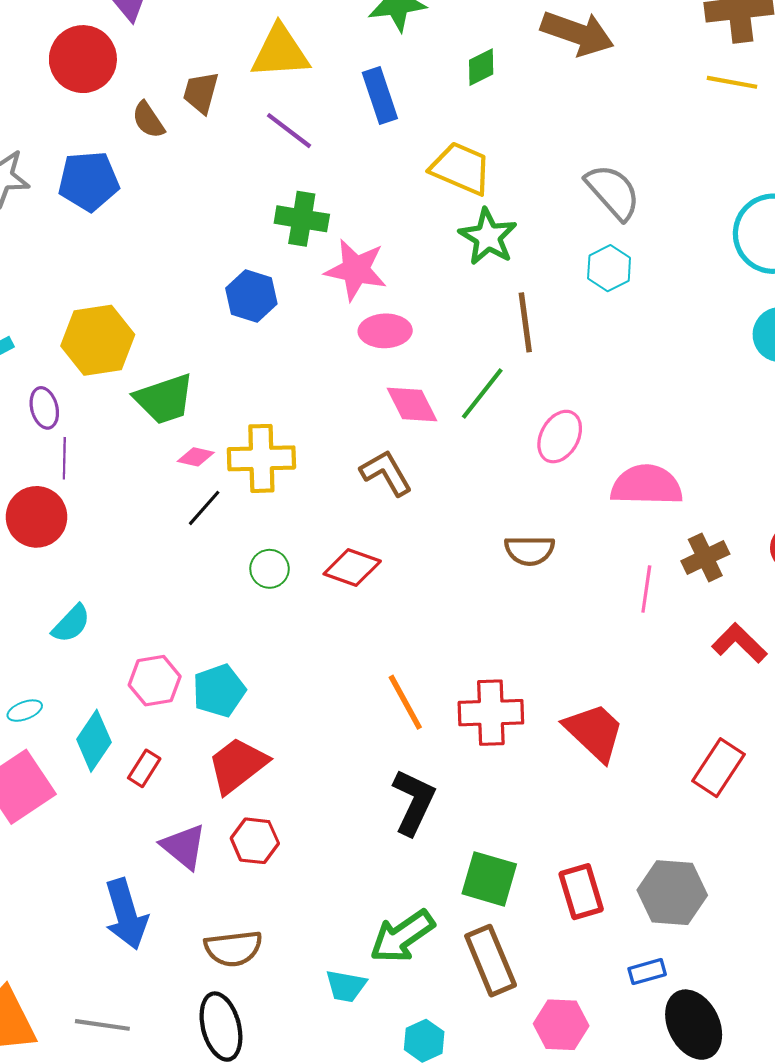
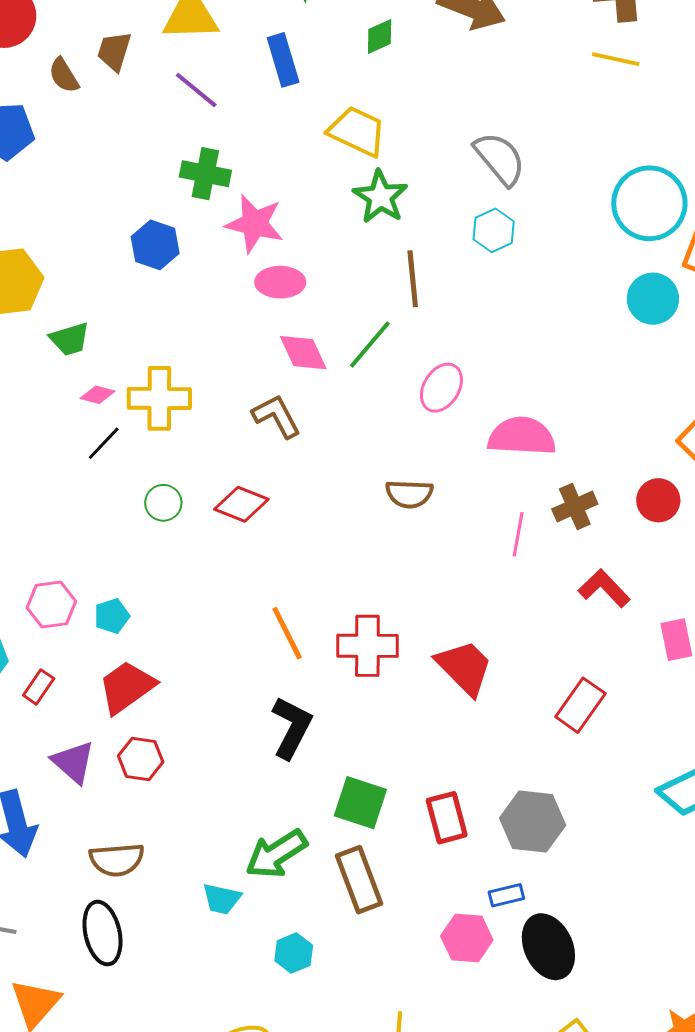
green trapezoid: (164, 399) -> (70, 339), size x0.7
cyan pentagon: (219, 691) -> (112, 616), size x0.7
pink hexagon: (561, 1025) -> (467, 938), moved

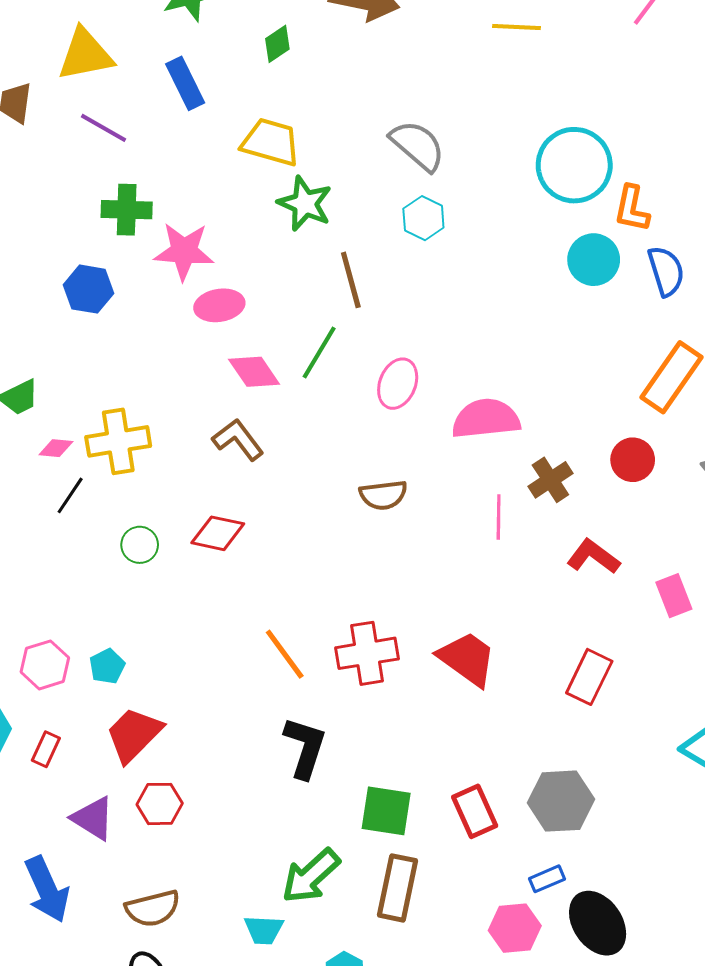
brown rectangle: (359, 880) -> (398, 888), turned 42

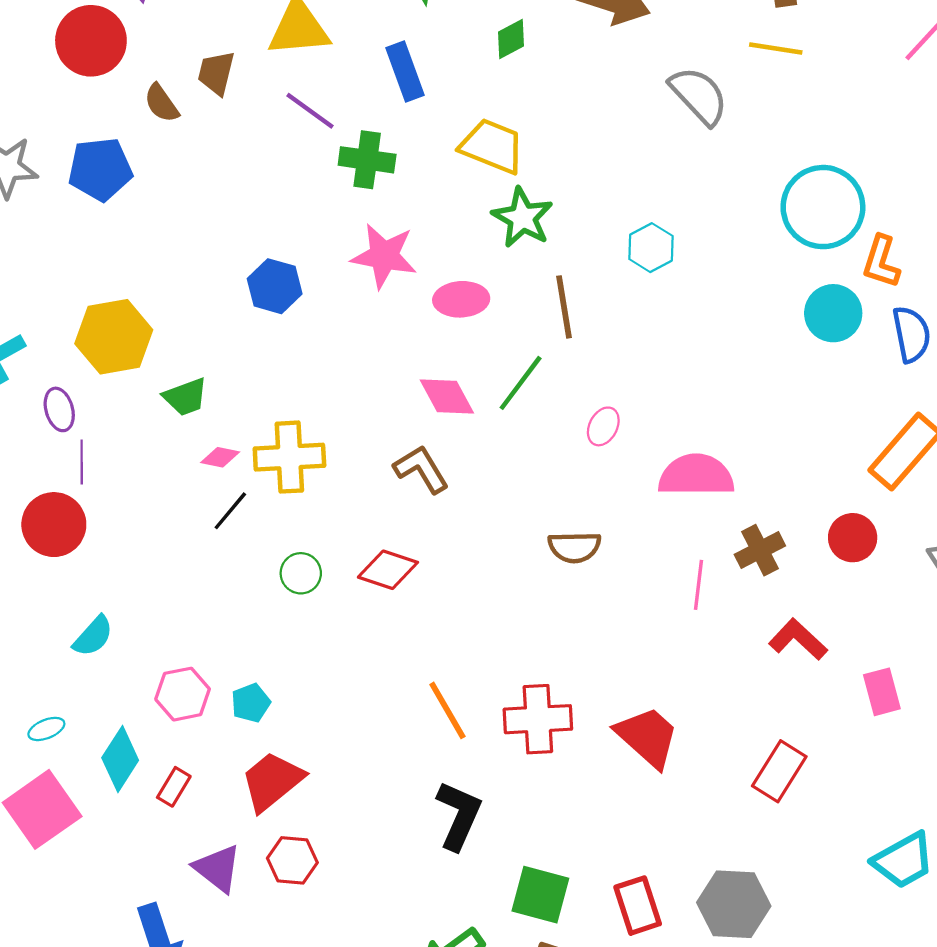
gray semicircle: (418, 146) -> (699, 96), moved
green cross: (127, 210) -> (367, 160), moved
pink ellipse: (219, 305) -> (461, 299), moved
pink ellipse: (398, 384) -> (603, 426), size x0.7

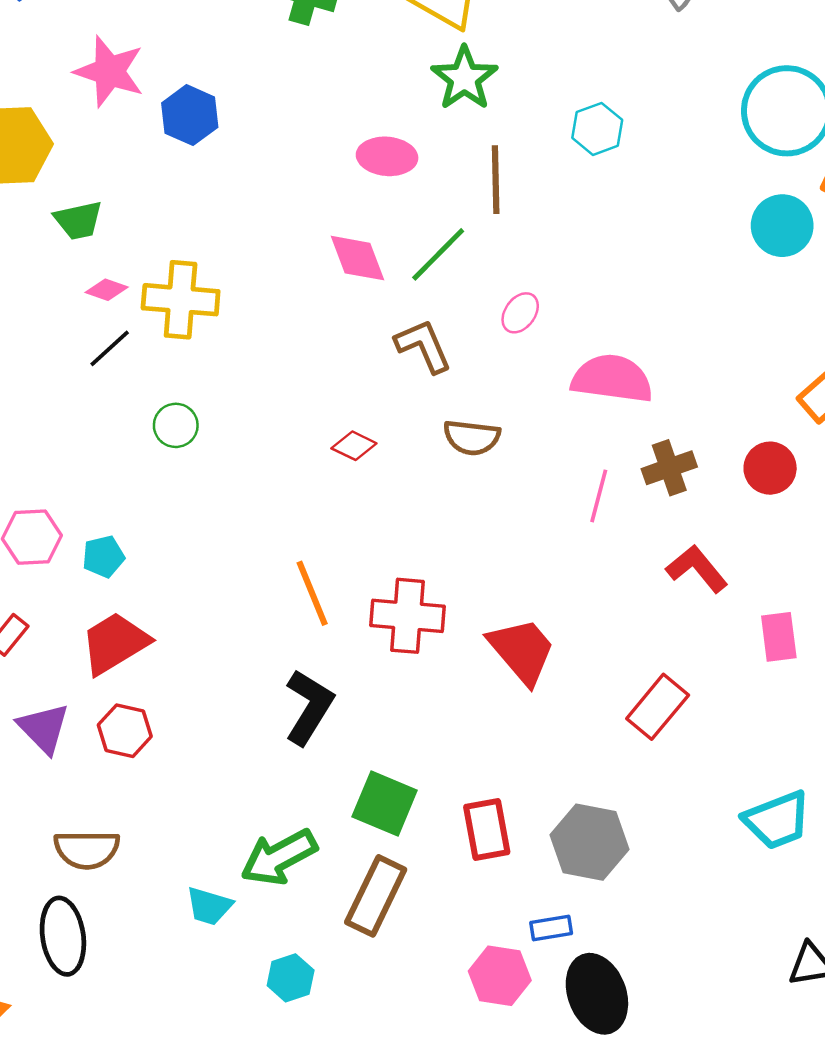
pink star: (384, 256) -> (109, 71), moved
brown L-shape: (421, 469) -> (423, 346), moved
red diamond: (388, 570) -> (354, 446), moved, size x0.7

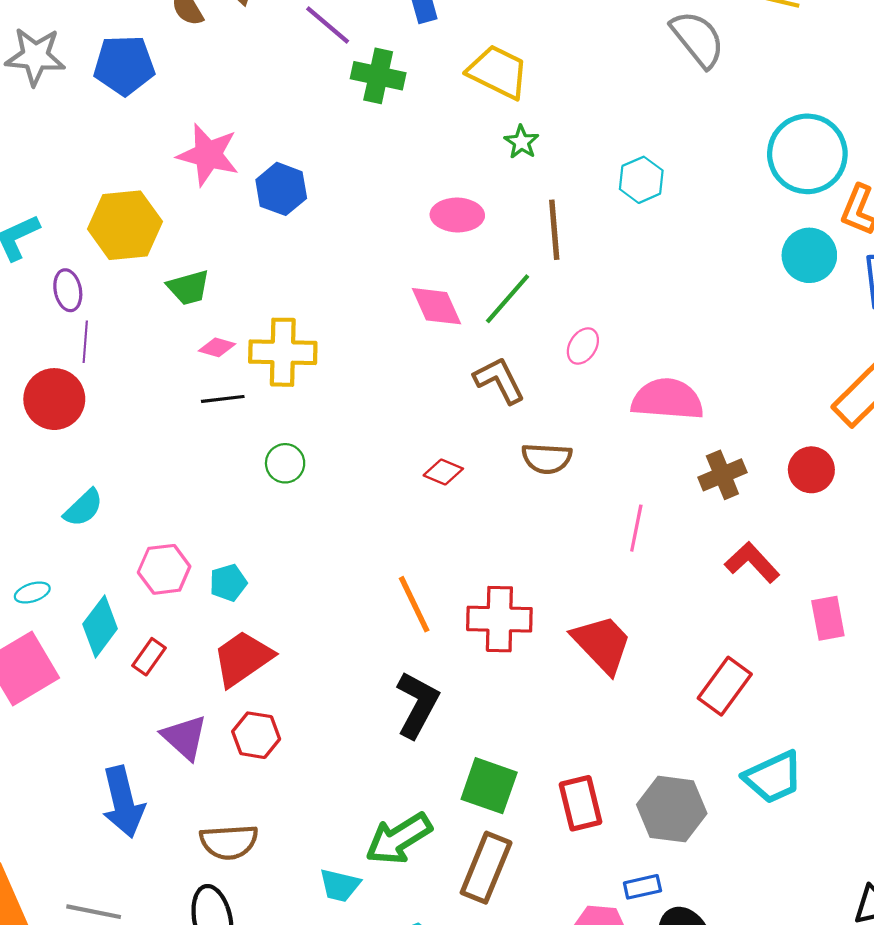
green star: (464, 78) -> (521, 142), size x0.6
black line: (110, 348) -> (223, 399), turned 39
pink line: (599, 496) -> (636, 528), moved
cyan trapezoid: (777, 820) -> (773, 777), moved

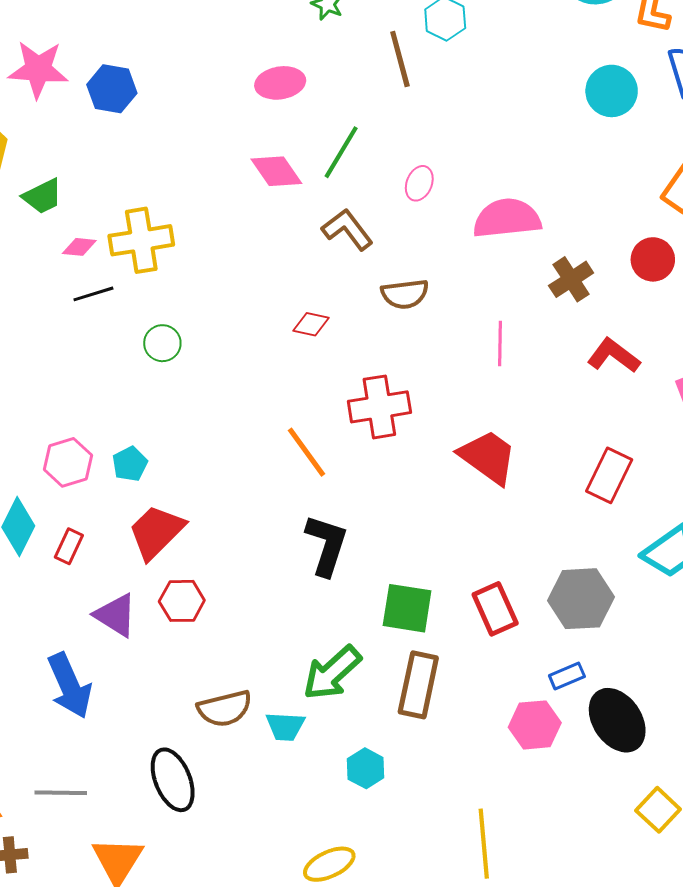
brown line: (554, 230) -> (400, 59), moved
cyan circle: (809, 255) -> (612, 91), moved
red cross: (499, 619) -> (379, 407), moved
brown semicircle: (229, 842) -> (225, 709), moved

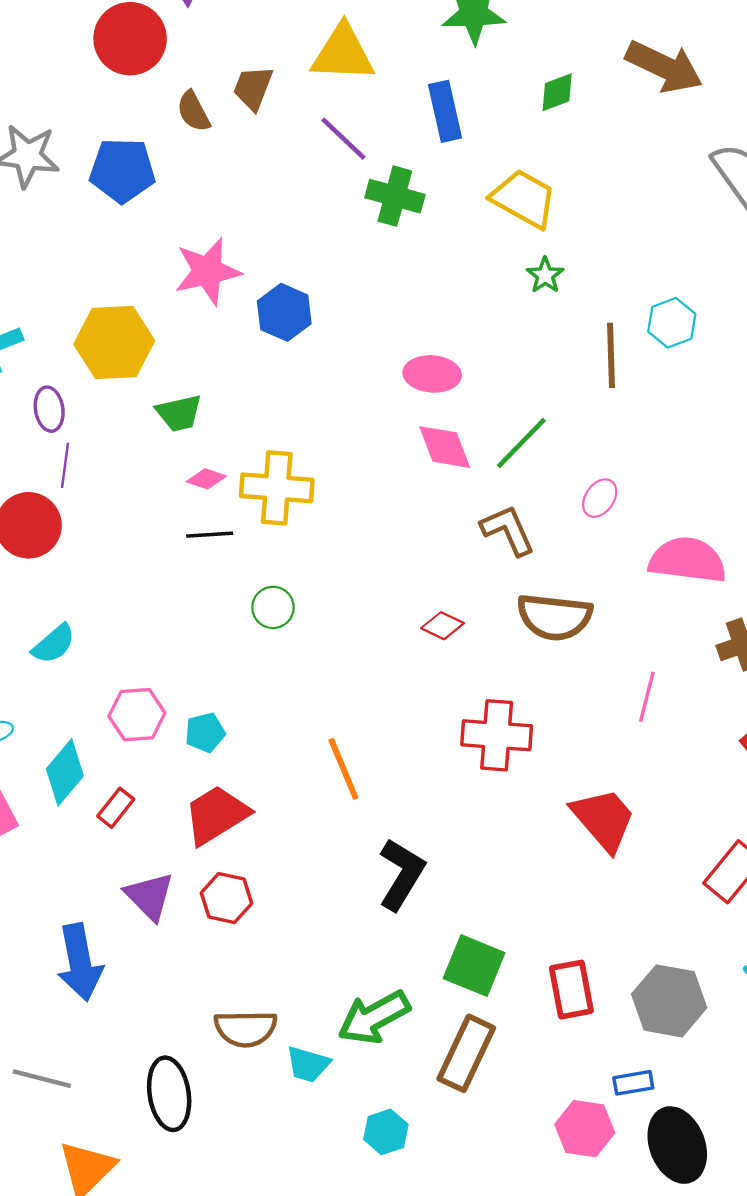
pink star: (38, 69) -> (208, 271), turned -30
pink ellipse: (280, 83) -> (432, 374), moved
brown semicircle: (405, 294) -> (554, 617), size x1.4
orange line: (306, 452) -> (343, 769), moved

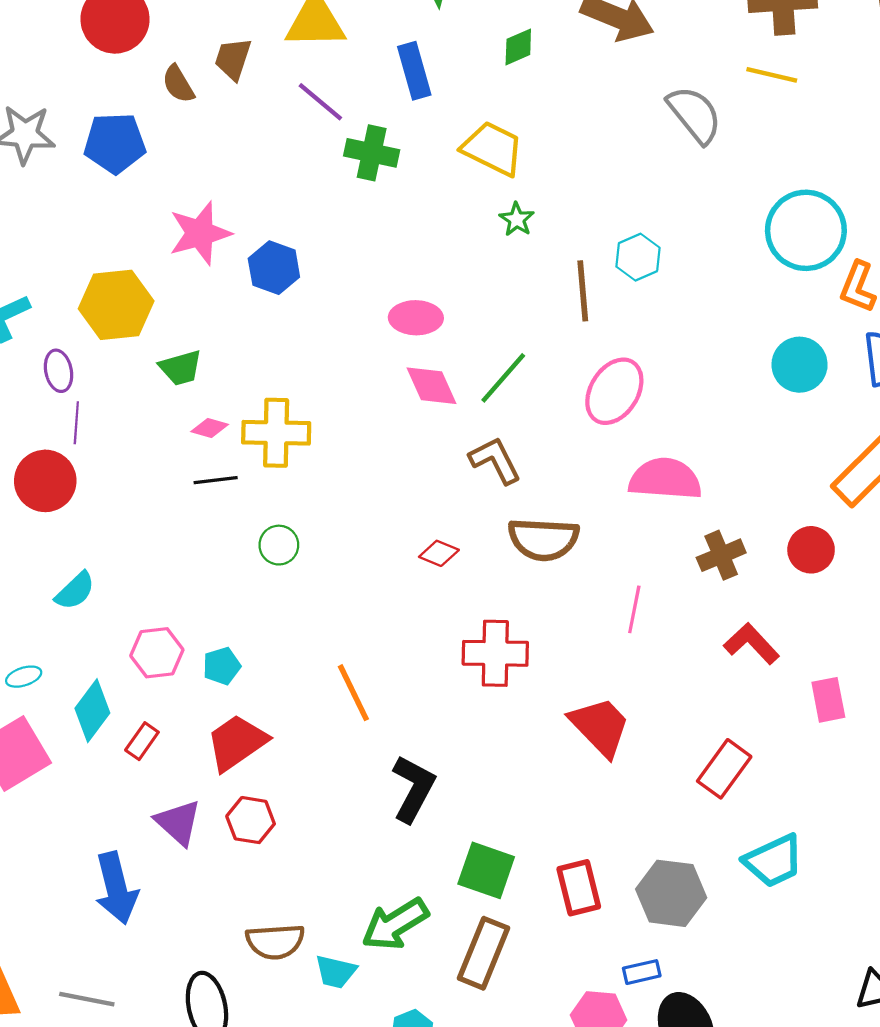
pink ellipse: (600, 498) -> (614, 391), moved, size x1.8

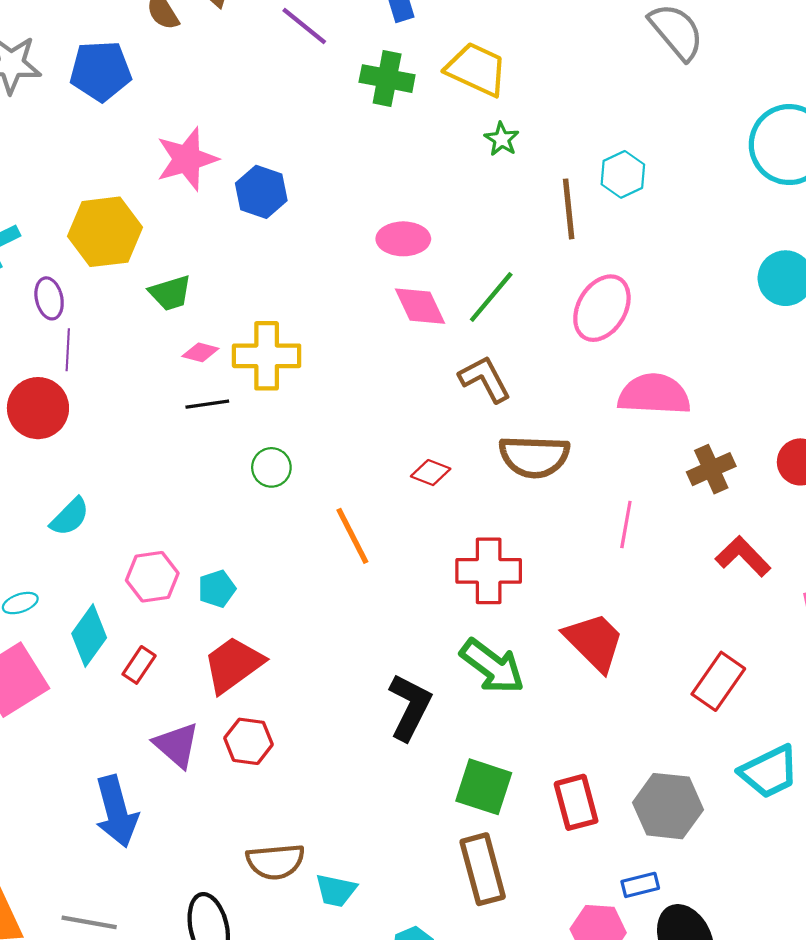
green cross: (372, 153) -> (387, 79), moved
orange line: (353, 693) -> (352, 536), moved
green arrow: (395, 924) -> (492, 666), moved, turned -110
brown rectangle: (484, 953) -> (483, 869), turned -36

